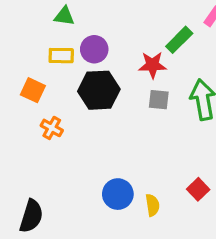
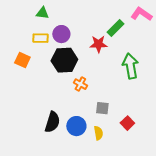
gray square: (159, 100) -> (102, 108), moved
orange cross: (52, 128) -> (80, 84), moved
black semicircle: (31, 216) -> (52, 122), moved

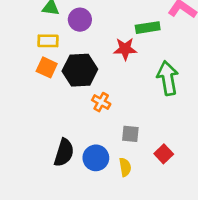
green rectangle: (115, 28) -> (148, 28), turned 36
purple circle: (61, 34) -> (80, 20), moved
orange square: (22, 60) -> (47, 67), moved

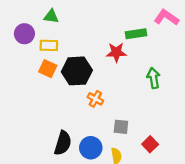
purple circle: (80, 20) -> (24, 34), moved
green arrow: (168, 78) -> (154, 78), size x0.7

